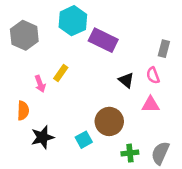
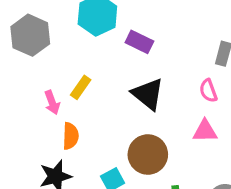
purple rectangle: (103, 40) -> (139, 42), size x0.7
black triangle: (126, 80) -> (148, 94), moved, size x1.5
orange semicircle: (23, 111) -> (71, 136), moved

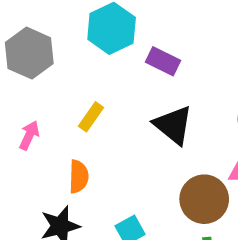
pink arrow: (52, 102) -> (29, 135), moved, turned -135
brown circle: (148, 154) -> (204, 199), moved

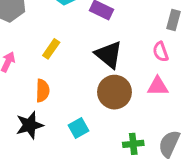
brown circle: (204, 199) -> (115, 92), moved

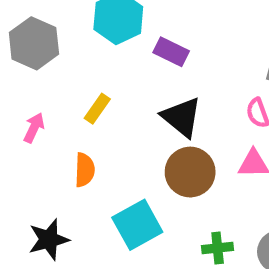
black star: (30, 125) -> (49, 240), moved
cyan square: (79, 128) -> (137, 225), size x1.6

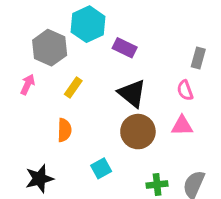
gray hexagon: (34, 43) -> (50, 48), moved
pink arrow: (34, 128) -> (28, 84), moved
cyan square: (137, 225) -> (101, 168), size x0.6

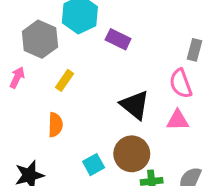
pink semicircle: (185, 90) -> (181, 84), size x1.4
black triangle: (132, 93) -> (135, 105), moved
brown circle: (138, 132) -> (132, 154), moved

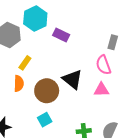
orange semicircle: (55, 125) -> (19, 84), moved
brown circle: (132, 154) -> (47, 91), moved

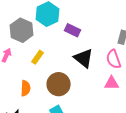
black triangle: (72, 79) -> (84, 58), moved
orange semicircle: (19, 84) -> (26, 88), moved

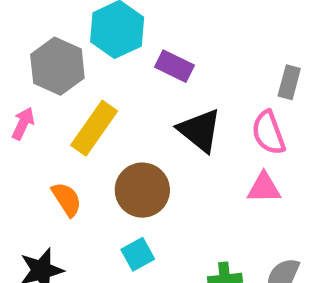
yellow rectangle: (38, 57) -> (94, 128), size x1.6
orange semicircle: (26, 88) -> (67, 199), turned -35

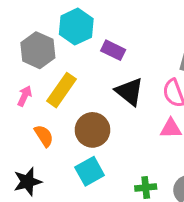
pink arrow: (23, 124) -> (25, 96), moved
cyan square: (138, 254) -> (90, 171), size x1.4

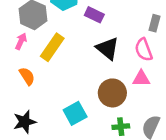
pink arrow: (25, 96) -> (21, 41), moved
brown circle: (93, 130) -> (112, 93), moved
orange semicircle: (44, 136) -> (27, 76), moved

